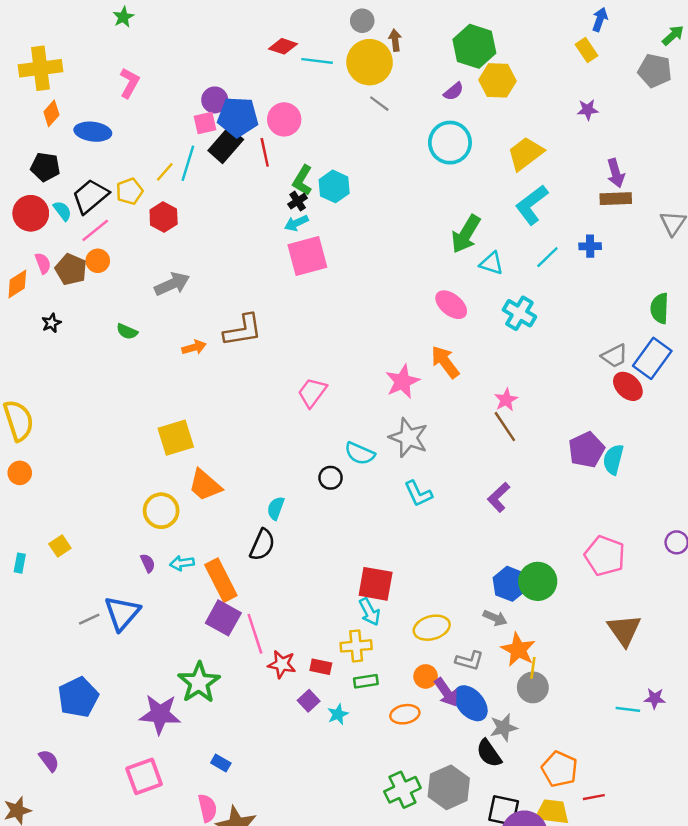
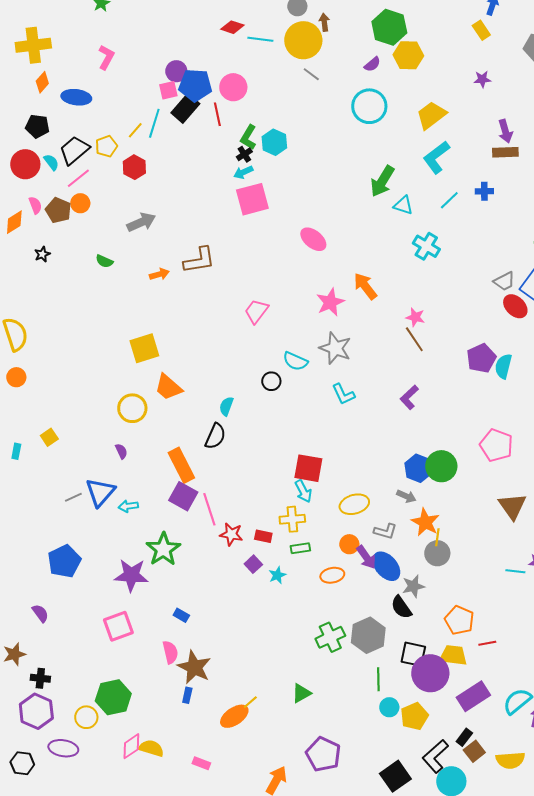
pink ellipse: (451, 305) -> (313, 239), moved
pink star: (506, 400) -> (415, 317), turned -30
cyan arrow: (182, 563) -> (128, 506), moved

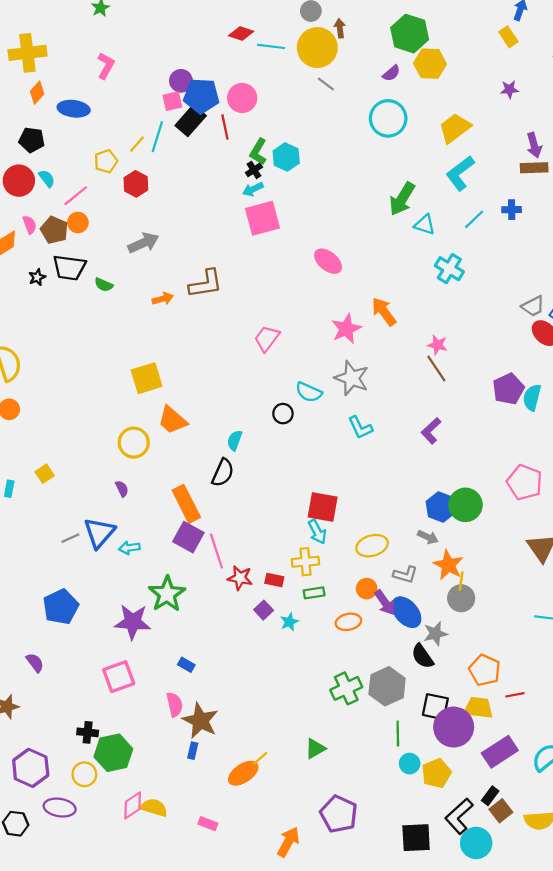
black trapezoid: (74, 150) -> (69, 268), moved, turned -132
black cross: (40, 678) -> (88, 732), moved
black square: (395, 776) -> (416, 838), turned 32

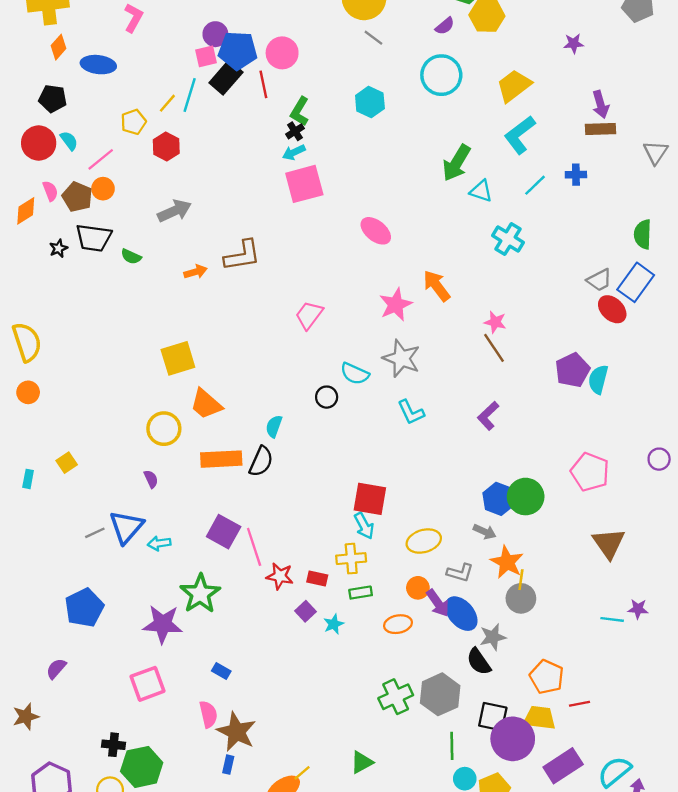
cyan hexagon: (286, 157) -> (370, 102), moved
orange rectangle: (186, 504) -> (221, 459), moved, turned -66
purple semicircle: (35, 663) -> (56, 669), turned -102

